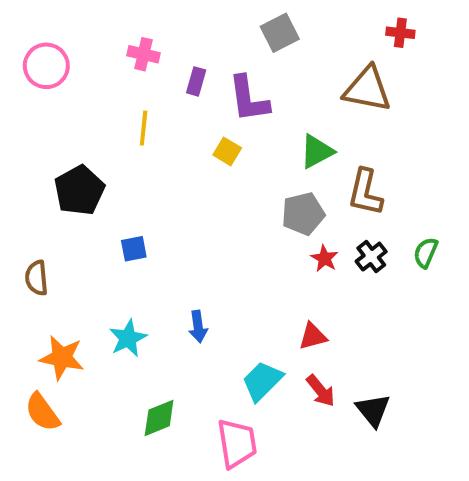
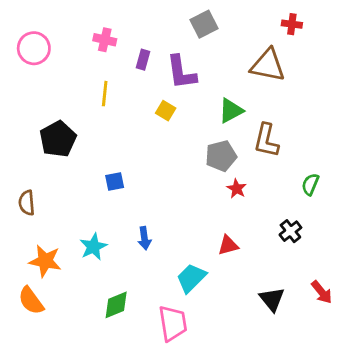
blue square: (134, 249) -> (115, 181), moved
black cross: (371, 257) -> (290, 231), moved
red arrow: (321, 391) -> (322, 292), moved

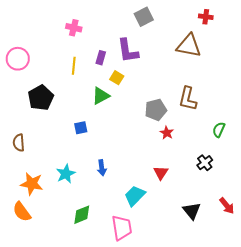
pink circle: (34, 48) -> (18, 59), moved
purple rectangle: (143, 60) -> (101, 58), moved
green triangle: (231, 111) -> (101, 96), moved
red triangle: (228, 245) -> (161, 173), turned -42

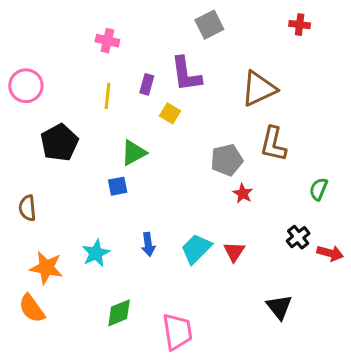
brown triangle: (189, 46) -> (259, 89), moved, turned -36
green triangle: (101, 96) -> (134, 153), moved
cyan trapezoid: (135, 196) -> (196, 249), moved
red arrow: (227, 206) -> (330, 253), moved, turned -36

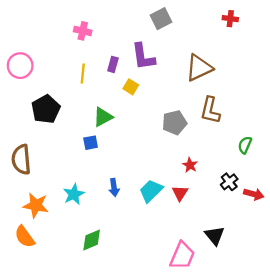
red star: (243, 193) -> (190, 165), moved
brown semicircle: (27, 208) -> (21, 159), size x1.5
pink trapezoid: (177, 332) -> (182, 256), moved, turned 32

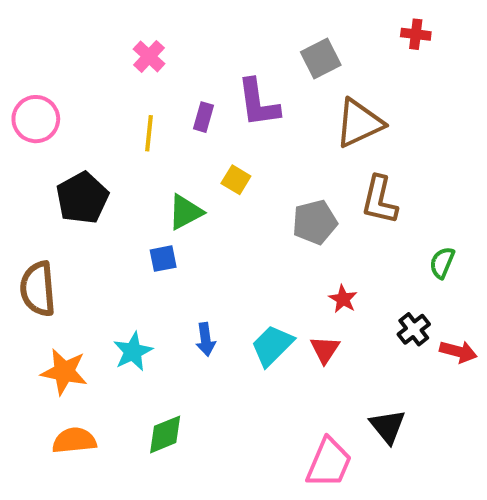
gray square: (161, 19) -> (321, 58), moved
pink cross: (83, 31) -> (149, 56), turned 30
yellow square: (131, 87) -> (236, 180), moved
orange semicircle: (25, 237) -> (74, 440), moved, turned 120

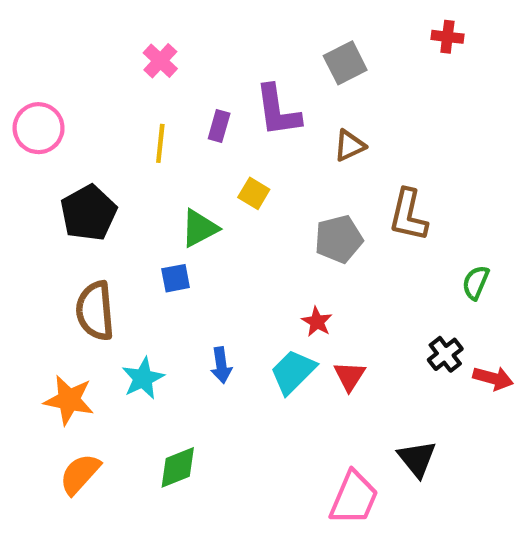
brown triangle: (359, 123) -> (350, 146), moved, size x0.6
brown semicircle: (38, 289) -> (95, 311), moved
red star: (343, 299) -> (317, 322), moved
orange semicircle: (74, 440) -> (80, 474), turned -42

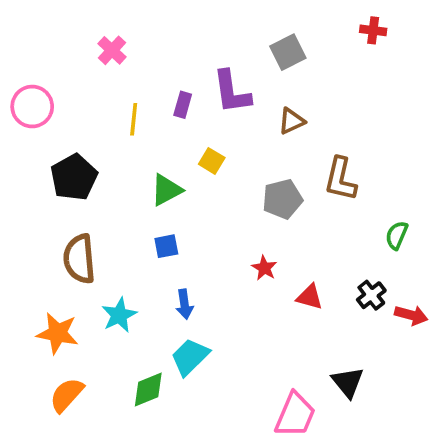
pink cross: (160, 61) -> (112, 50), moved
blue square: (176, 278) -> (166, 246), moved
cyan trapezoid: (293, 372) -> (190, 357), moved
red triangle: (350, 376) -> (310, 297), moved, turned -48

